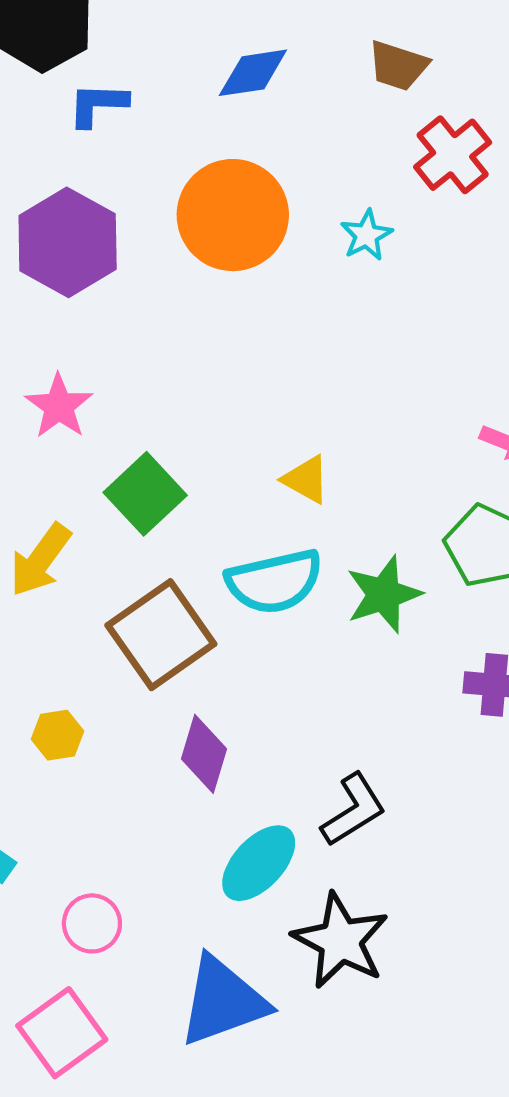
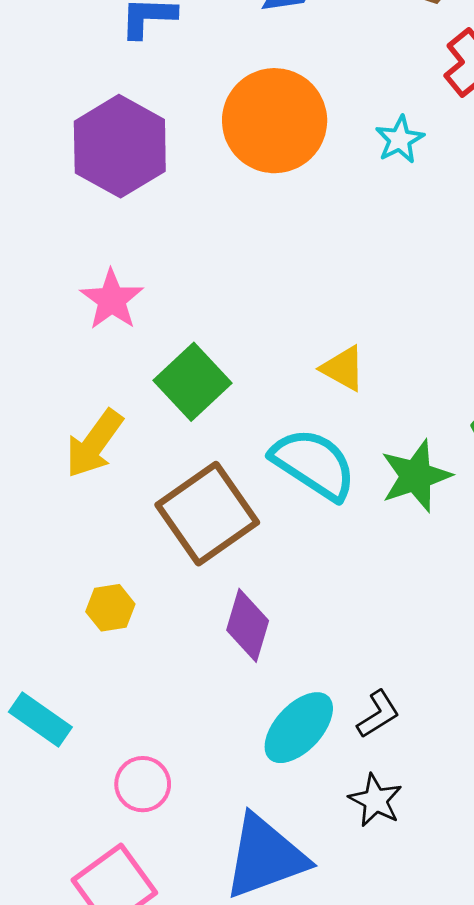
cyan semicircle: (274, 581) -> (314, 464), turned -134
black L-shape: (353, 810) -> (378, 714), moved, size x0.7
black star: (341, 941) -> (375, 800), size x0.6

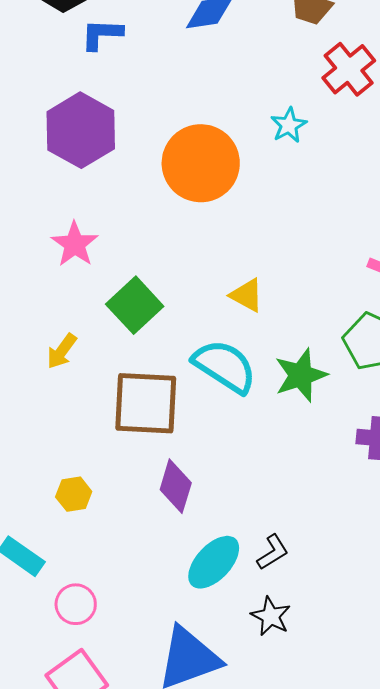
orange circle: (275, 121) -> (201, 163), moved
yellow arrow: (94, 444) -> (62, 351), size x0.7
brown square: (207, 514) -> (146, 403), turned 38
yellow hexagon: (110, 608) -> (74, 494), moved
pink circle: (143, 784) -> (76, 604), moved

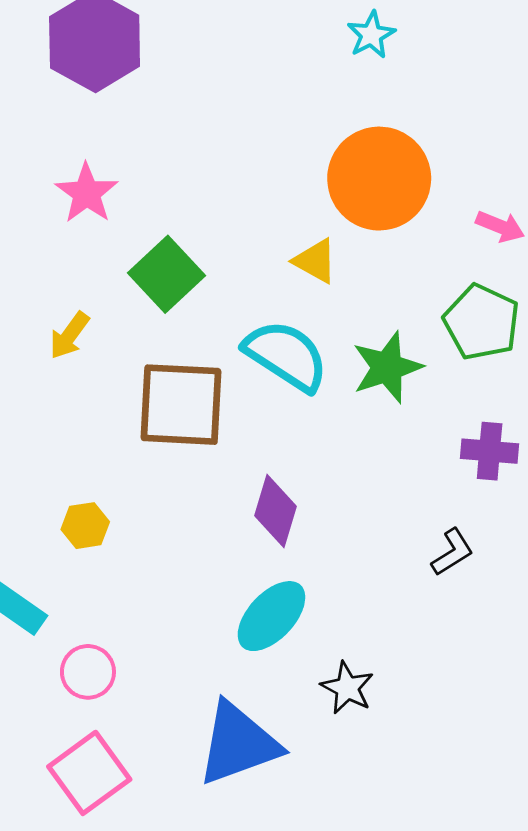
orange circle: (201, 163) -> (379, 179), moved
purple diamond: (176, 486) -> (275, 511), moved
black L-shape: (273, 552) -> (452, 552), moved

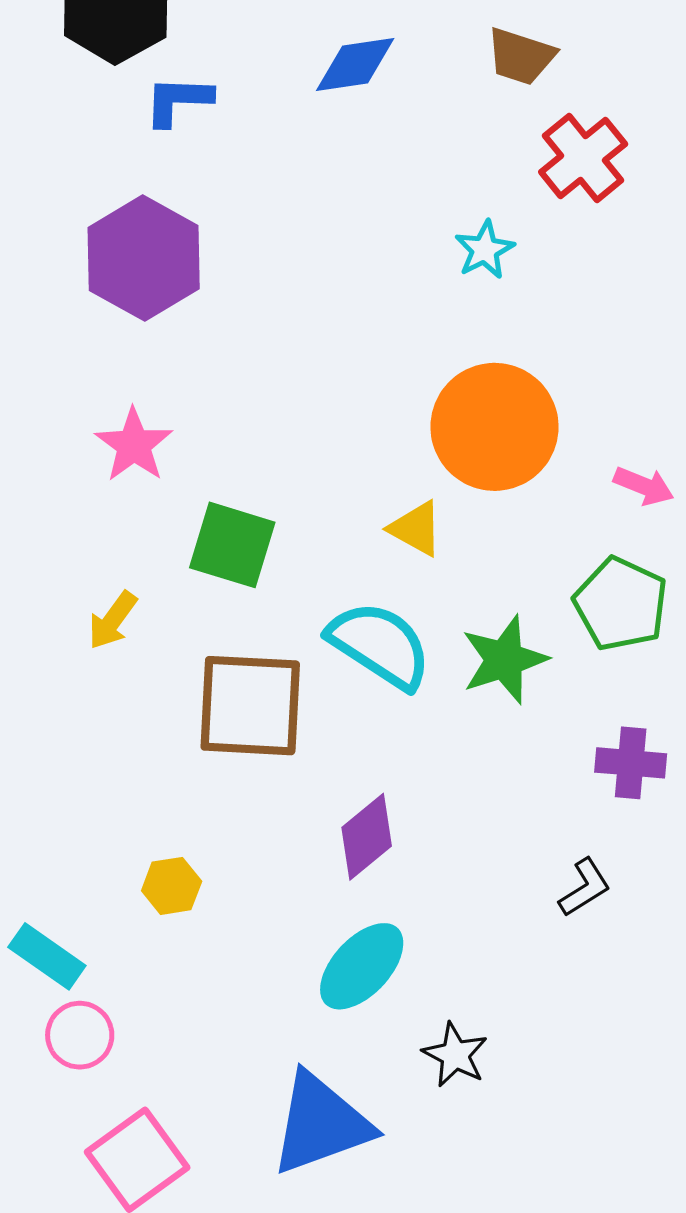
green square: (166, 274) -> (232, 545), turned -30
purple diamond: (275, 511) -> (367, 837), turned 34
yellow hexagon: (85, 526) -> (172, 886), moved
pink circle: (88, 672) -> (80, 1035), moved

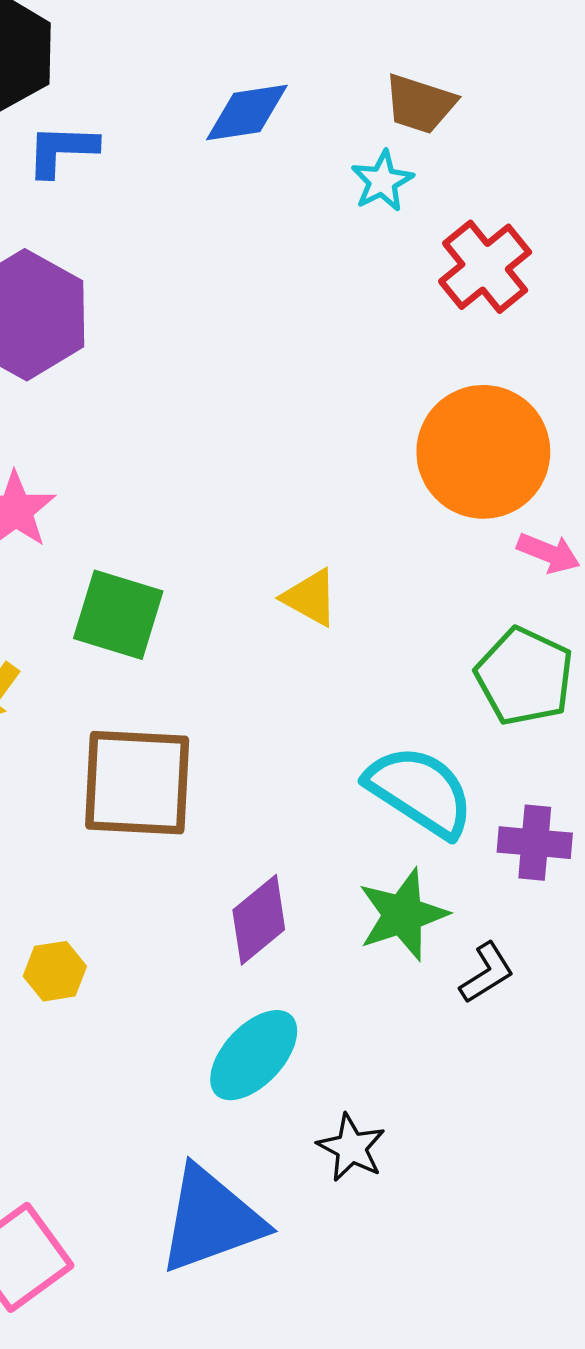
red cross: (583, 158) -> (485, 267), moved
cyan star: (485, 250) -> (382, 181), moved
orange circle: (495, 427) -> (483, 452), moved
cyan semicircle: (380, 645) -> (420, 791), moved
green star: (504, 660) -> (403, 915), moved

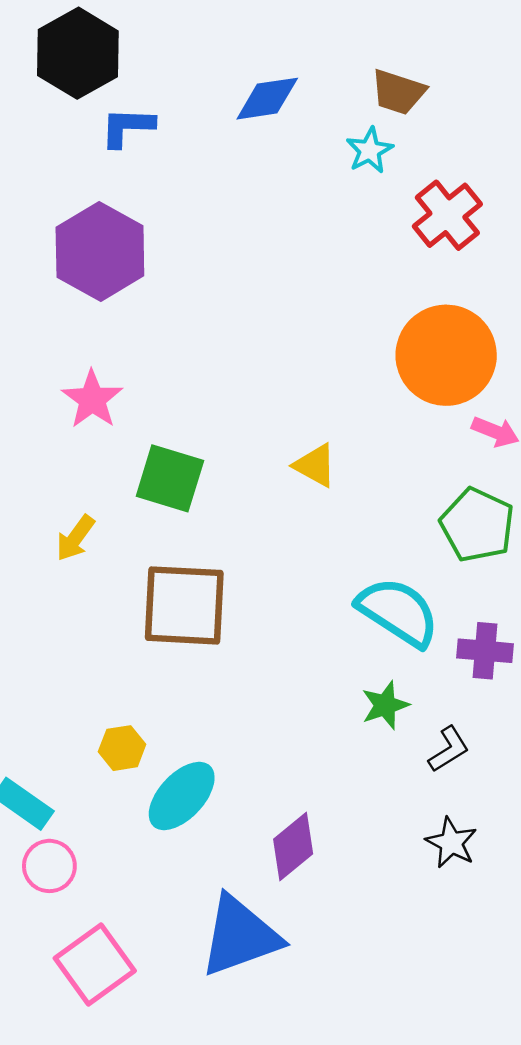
green star: (403, 915) -> (385, 705), size x0.7
purple diamond: (259, 920) -> (293, 847), moved
cyan ellipse: (254, 1055) -> (182, 796), moved
black star: (351, 1148) -> (451, 843), moved

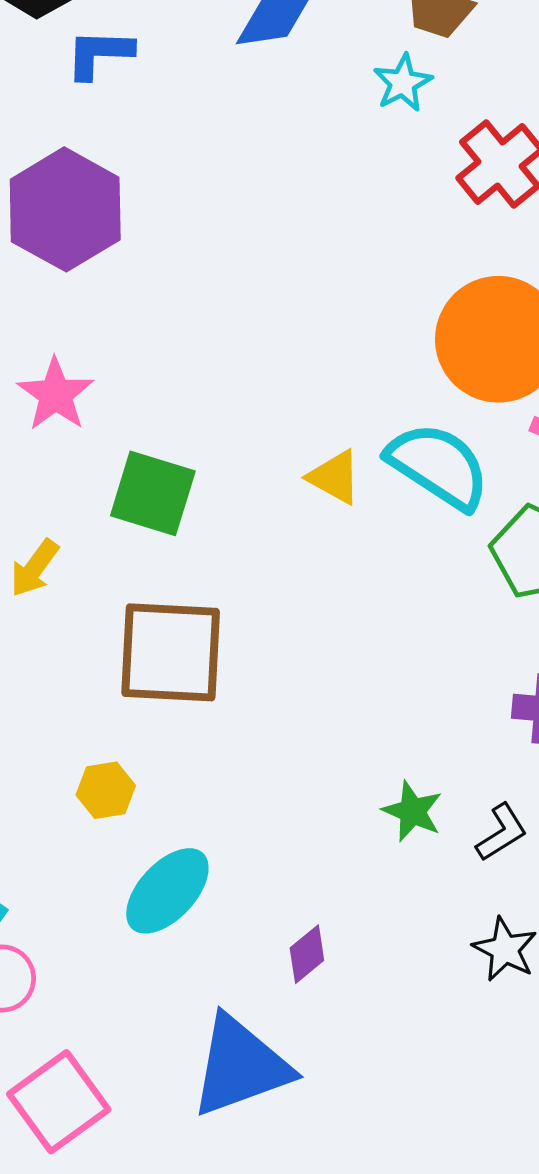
cyan semicircle: (398, 612) -> (438, 466), moved
green star: (385, 705) -> (412, 811), moved, turned -30
yellow hexagon: (122, 748) -> (106, 790), moved
purple diamond: (293, 847) -> (307, 954), size x0.7

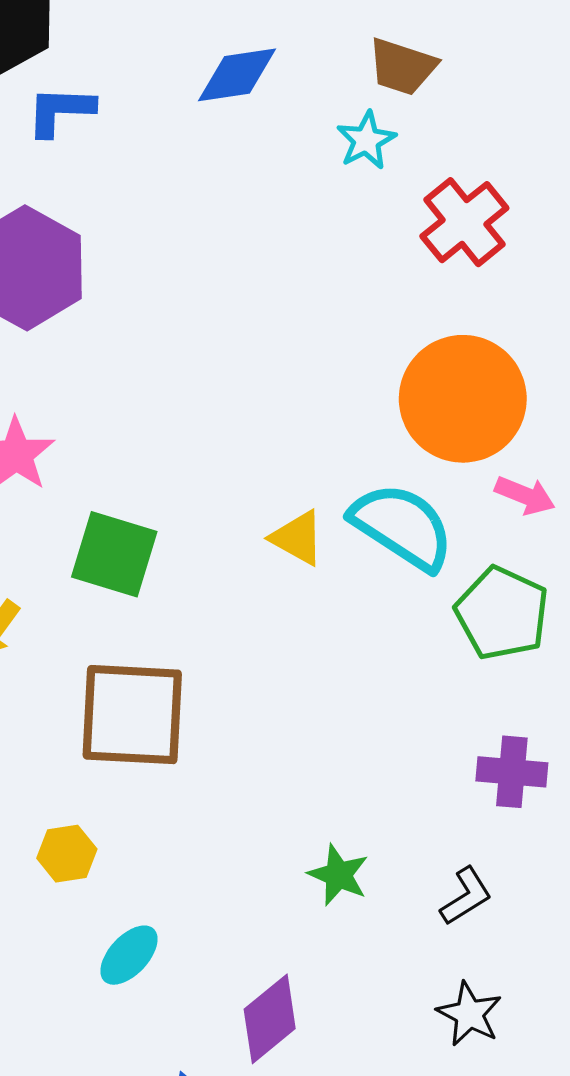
green star: (412, 811) -> (338, 875), moved
cyan ellipse: (167, 891) -> (129, 955), size x0.7
purple diamond: (307, 954) -> (270, 1019), size x1.5

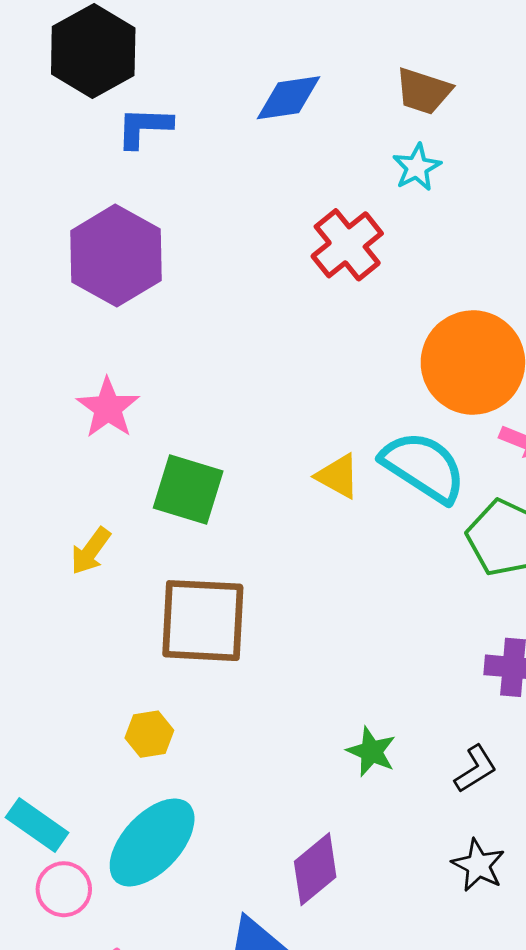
cyan star: (366, 140) -> (417, 167), moved
red cross: (464, 222) -> (347, 245), moved
cyan ellipse: (129, 955) -> (152, 842), moved, size x1.8

